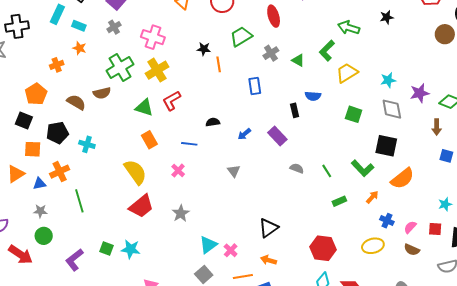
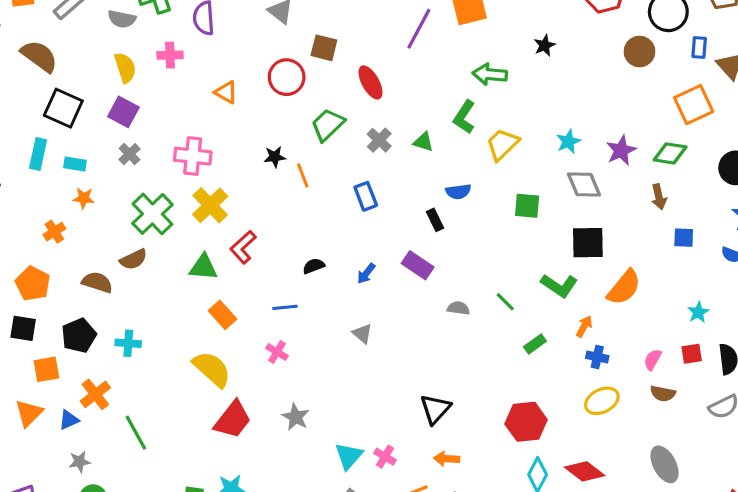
blue cross: (387, 221) -> (597, 357), moved

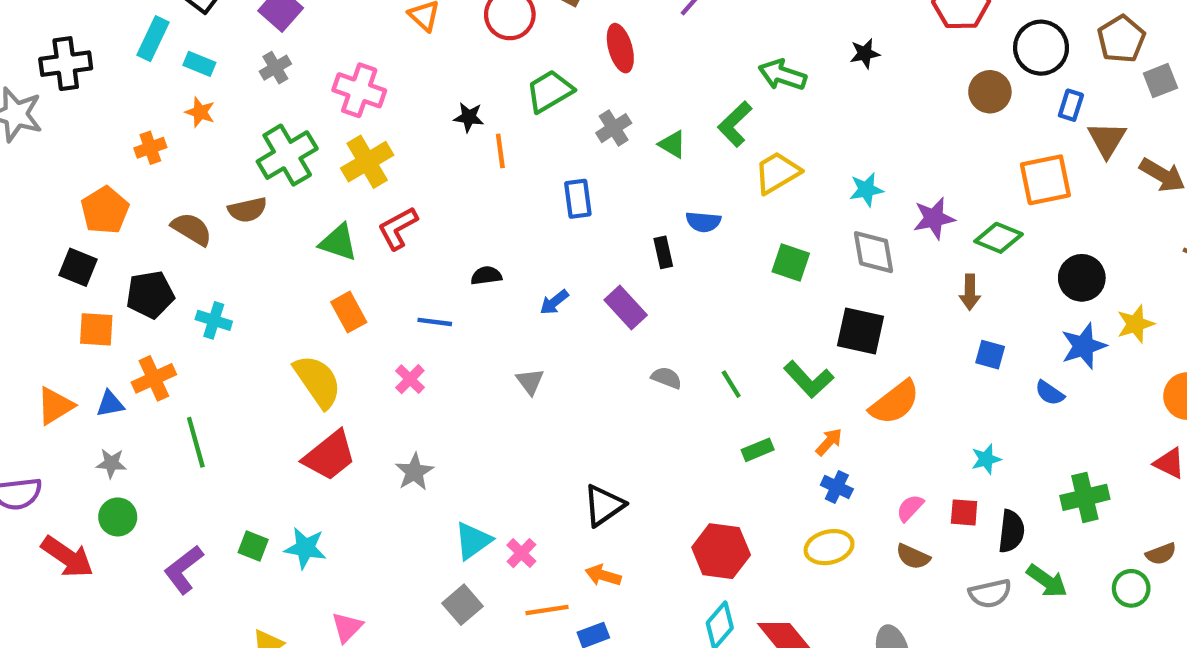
orange triangle: (29, 413) -> (55, 406), moved

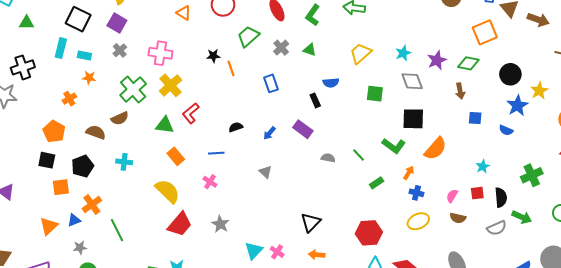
green L-shape: (735, 124) -> (313, 15), moved
cyan cross: (214, 320) -> (124, 162), moved

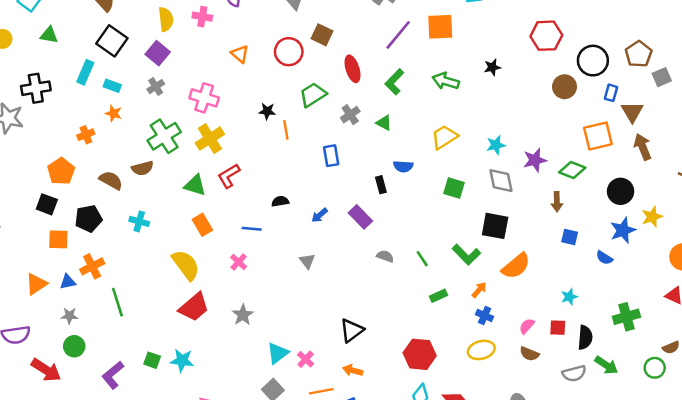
brown arrow: (538, 20) -> (643, 147), moved, turned -140

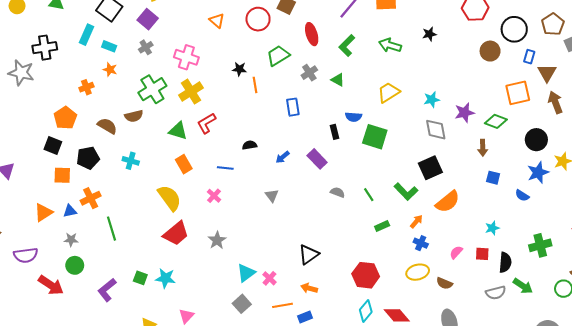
green square: (454, 188) -> (375, 137), moved, size x1.4
black square: (495, 226) -> (430, 168), turned -35
brown semicircle: (529, 354) -> (444, 283), moved

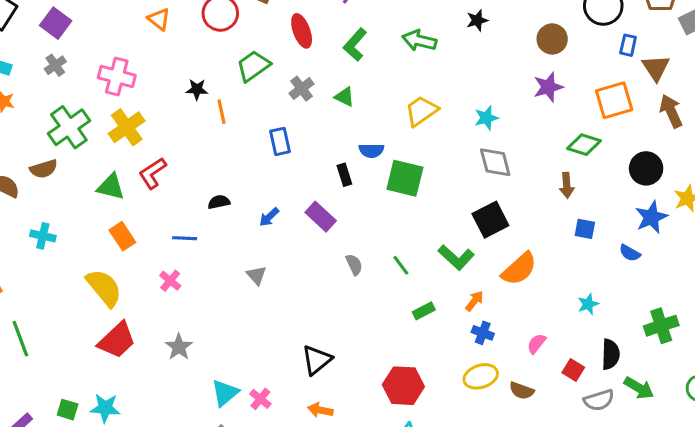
brown circle: (490, 51) -> (552, 39), moved
purple star: (465, 113) -> (548, 87), moved
gray semicircle: (337, 192) -> (354, 265), turned 48
red square: (482, 254) -> (573, 370), moved, turned 32

